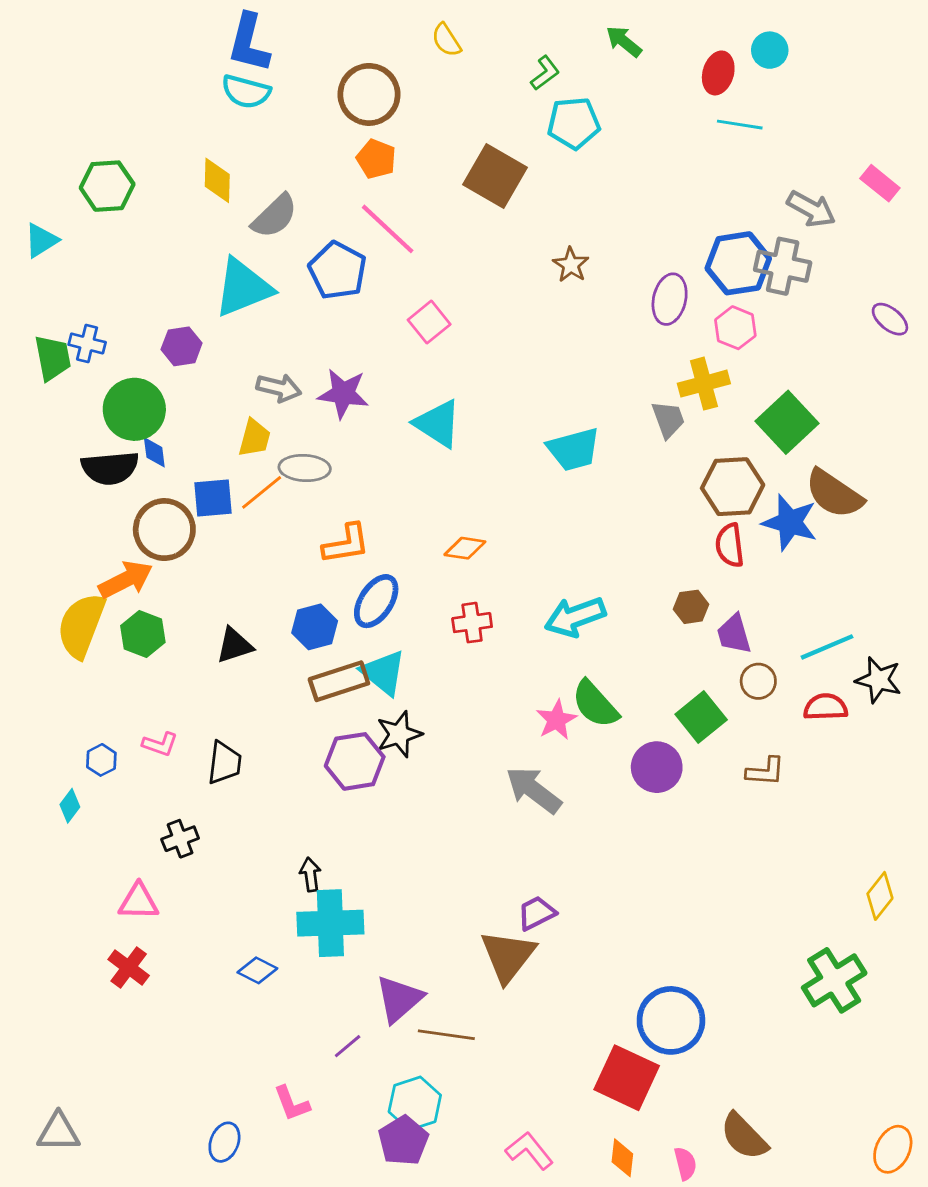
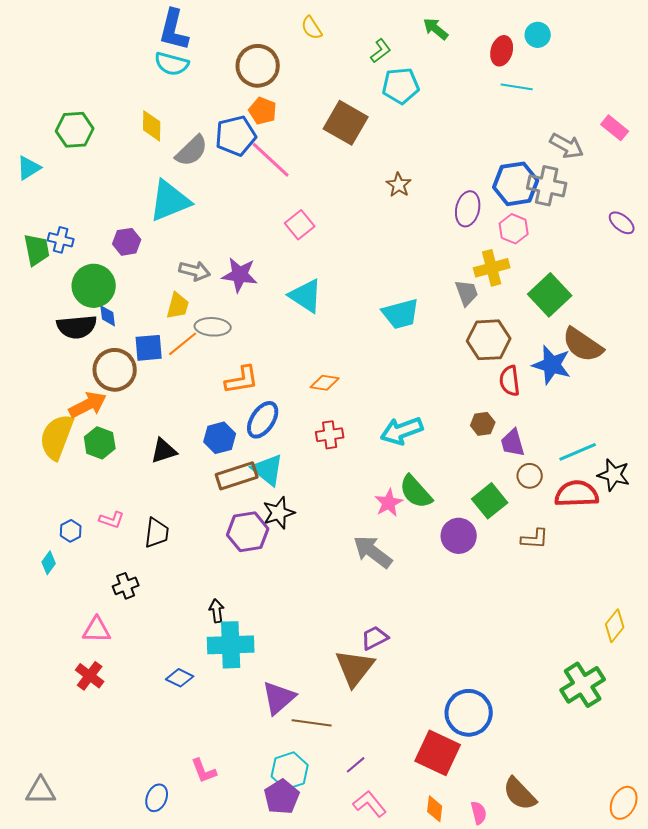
blue pentagon: (338, 270) -> (236, 136), moved, turned 30
brown hexagon: (733, 487) -> (489, 340), moved
red semicircle: (826, 707) -> (577, 494), size x1.4
purple line: (348, 1046) -> (356, 765), moved

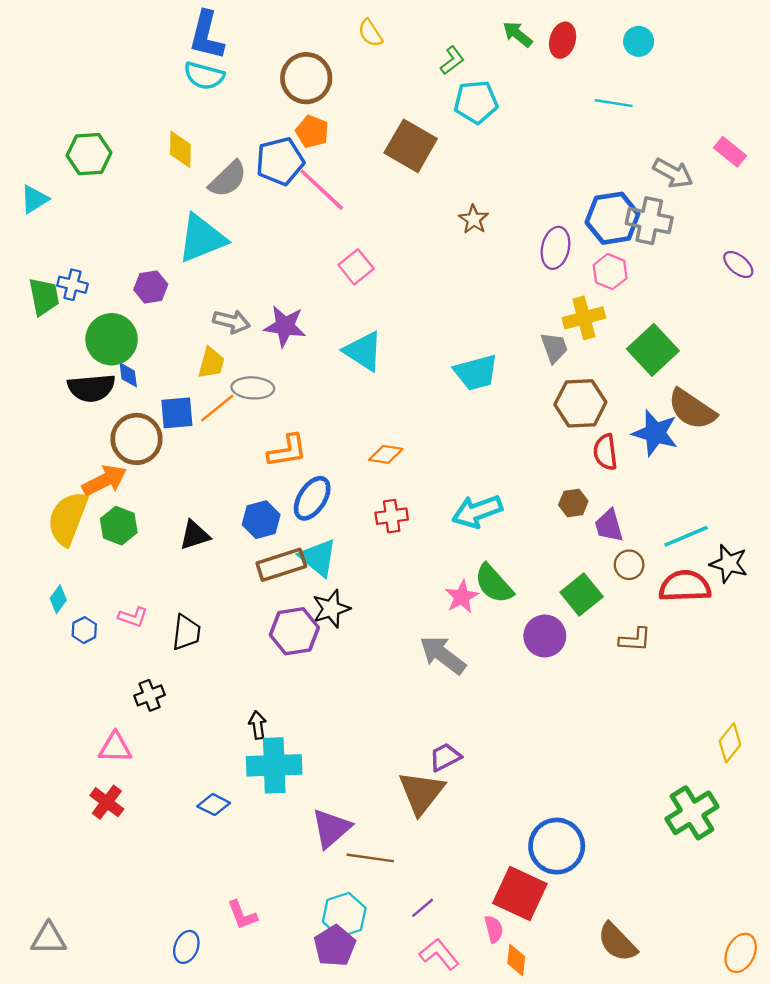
red ellipse: (502, 51) -> (563, 40), moved
cyan diamond: (49, 563) -> (58, 599), moved
pink semicircle: (479, 813) -> (494, 929), moved

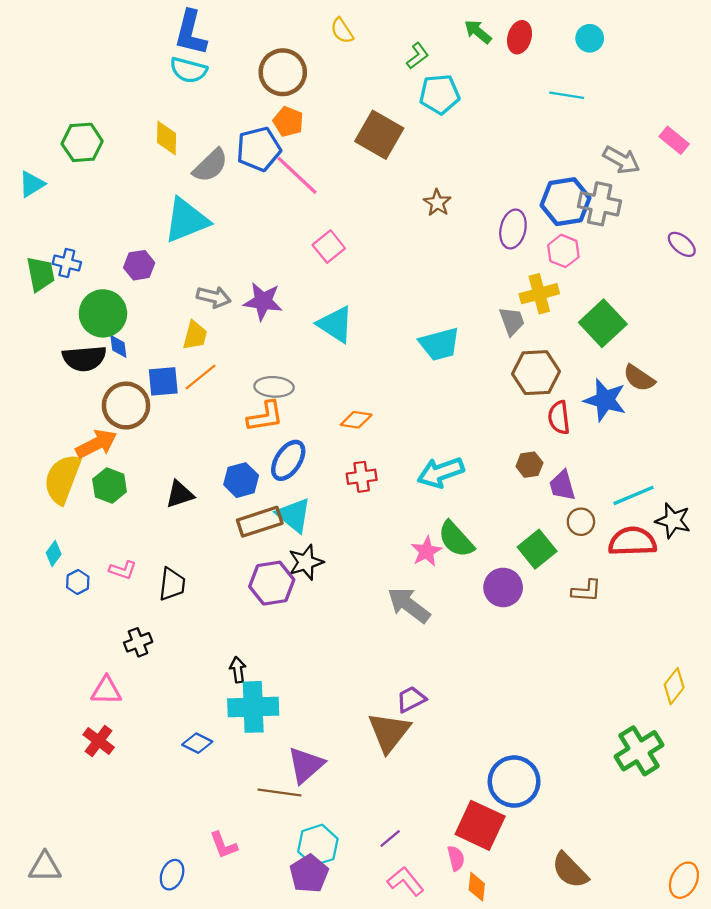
gray ellipse: (253, 388) -> (274, 387), moved
brown semicircle: (692, 409) -> (639, 378), size x0.7
brown line: (370, 858) -> (279, 792), moved

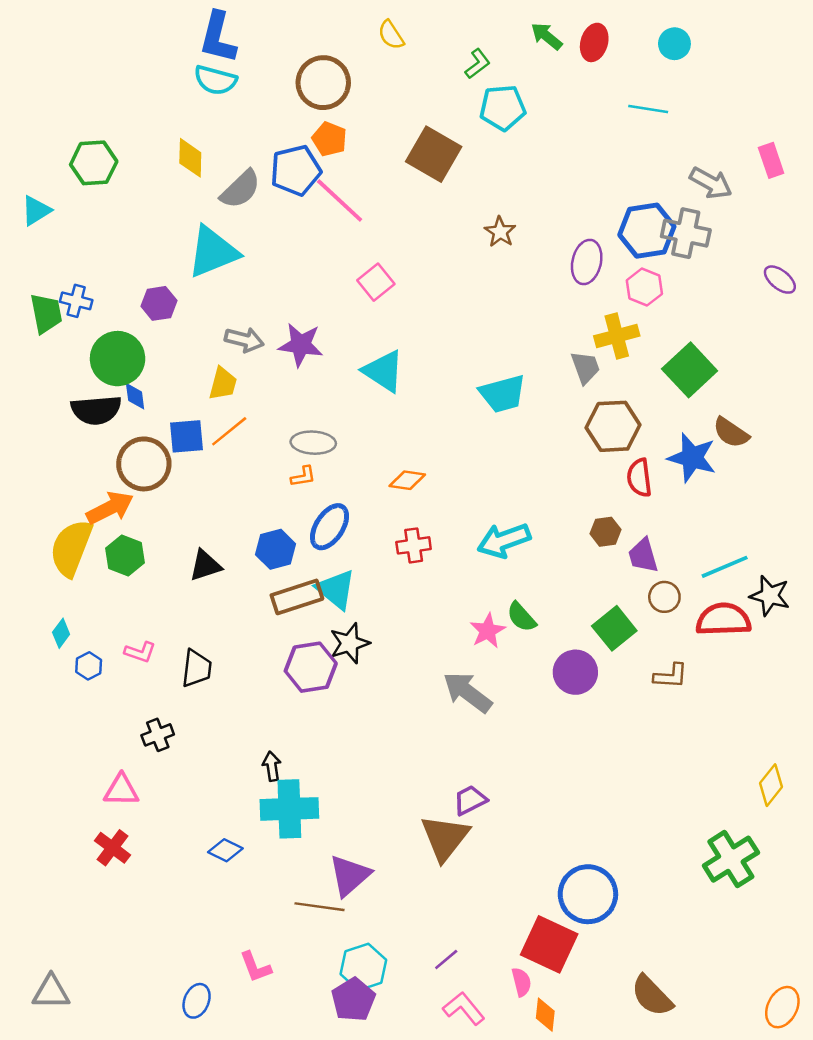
pink rectangle: (674, 140) -> (771, 160), turned 32
orange L-shape: (265, 416) -> (303, 476), size x0.6
green semicircle: (456, 539) -> (521, 617), size x0.7

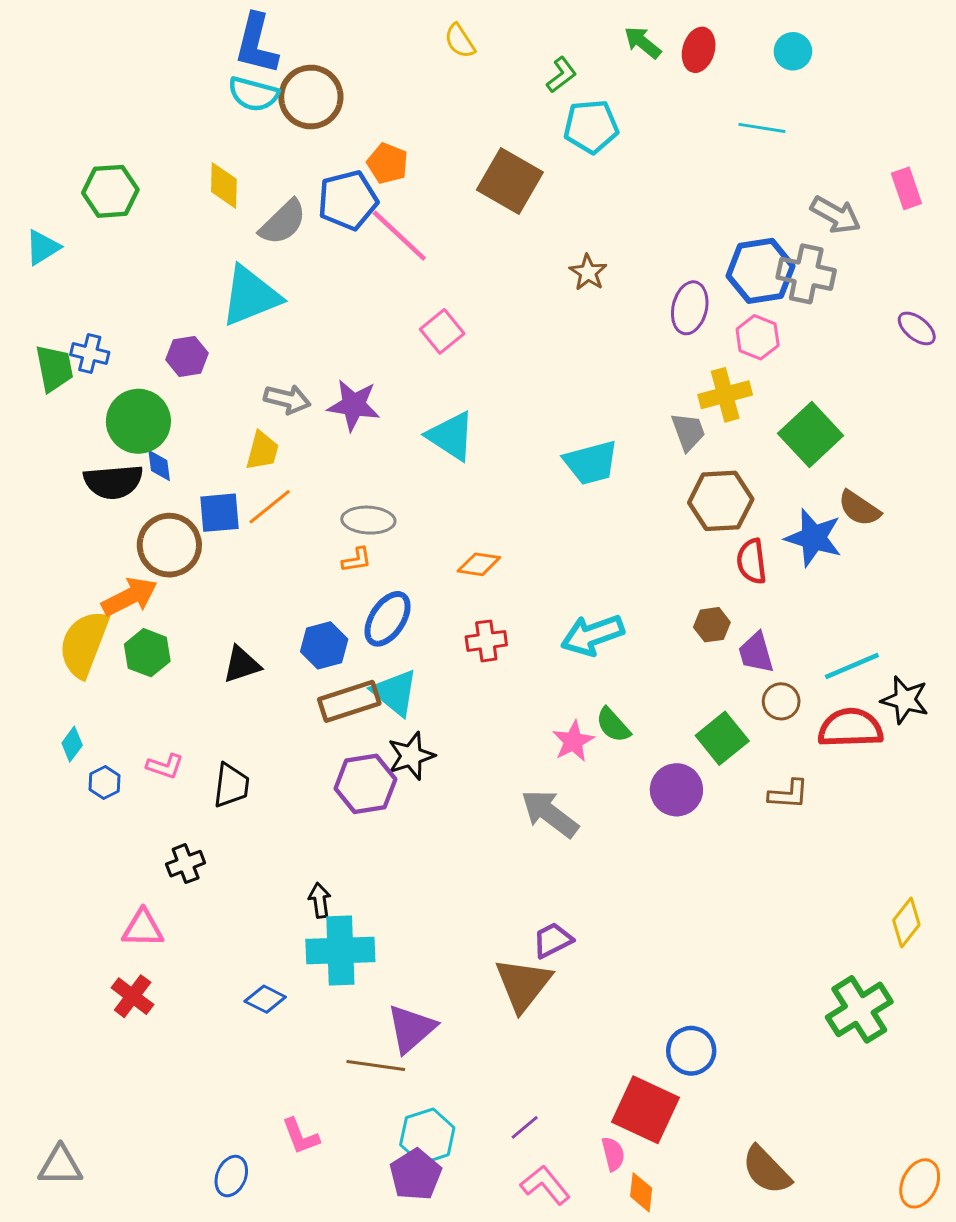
brown circle: (323, 83) -> (311, 97), moved
blue circle: (588, 894) -> (691, 1051), size x0.7

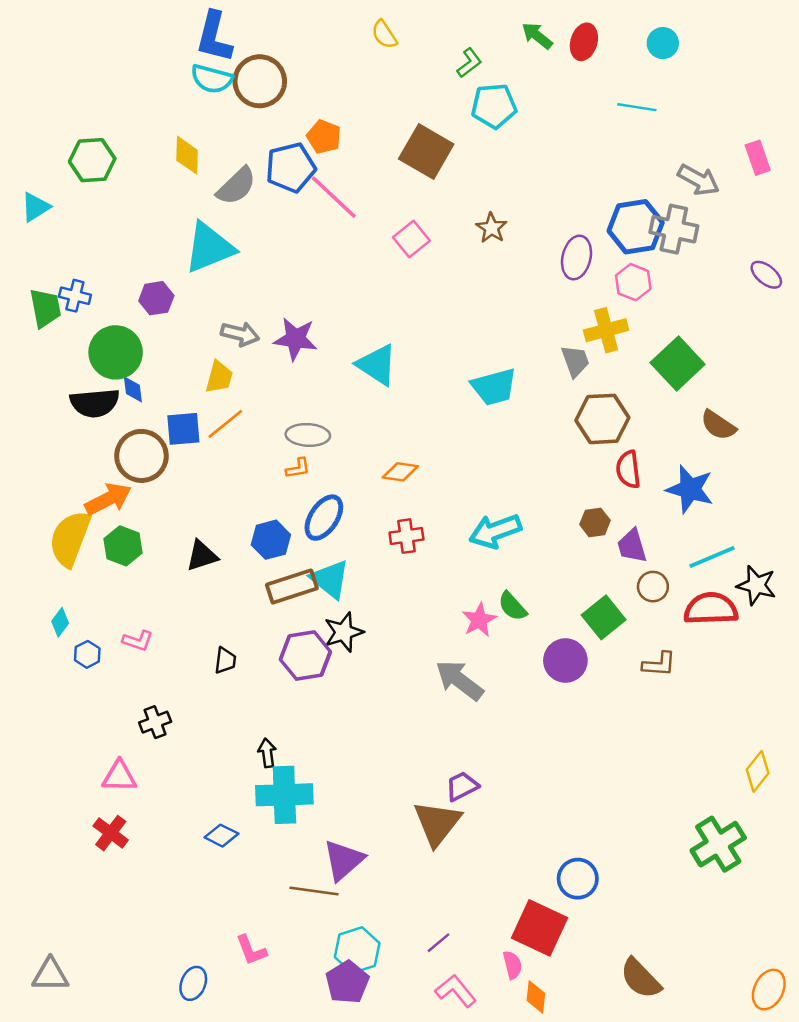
pink square: (442, 331) -> (411, 239), moved
blue star: (814, 538) -> (690, 489), moved
black trapezoid: (231, 785) -> (225, 661), moved, size x0.7

